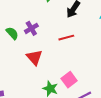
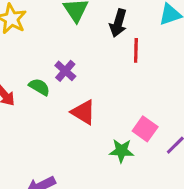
red line: (66, 38) -> (136, 50), moved, turned -56

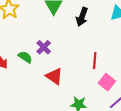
red line: (136, 50) -> (95, 61), moved
pink square: (145, 129) -> (107, 82), moved

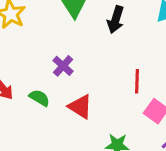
green semicircle: (25, 57) -> (39, 98), moved

